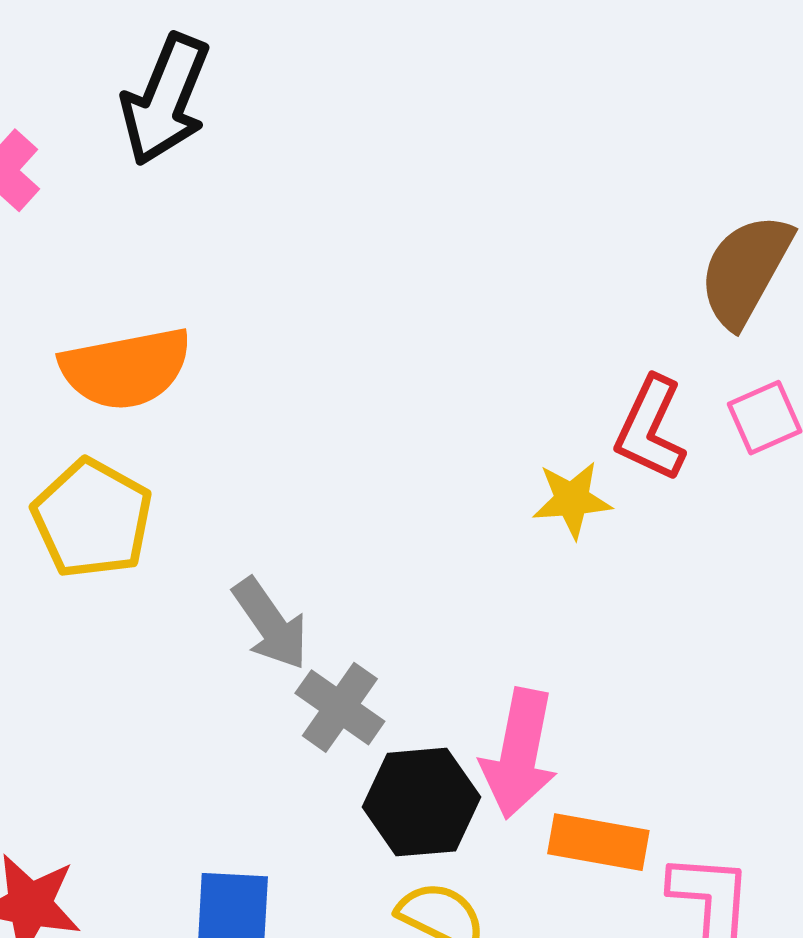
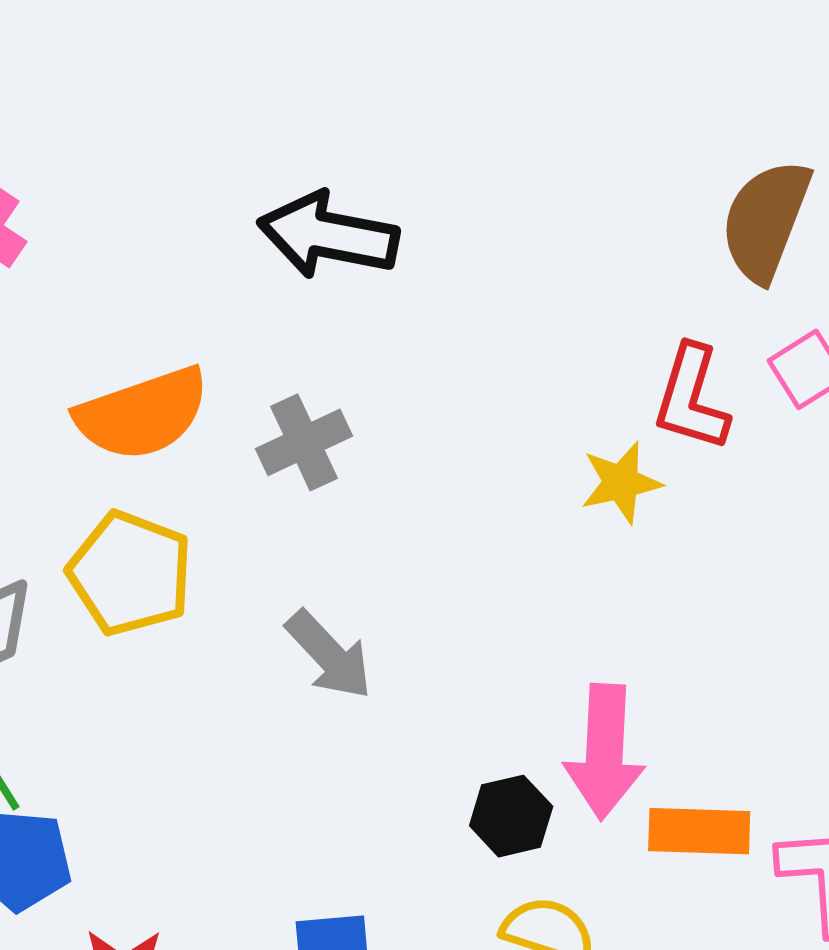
black arrow: (165, 100) -> (328, 235), moved, turned 87
gray cross: (340, 707) -> (304, 442), moved, turned 38
black hexagon: (421, 802) -> (511, 816), size x0.7

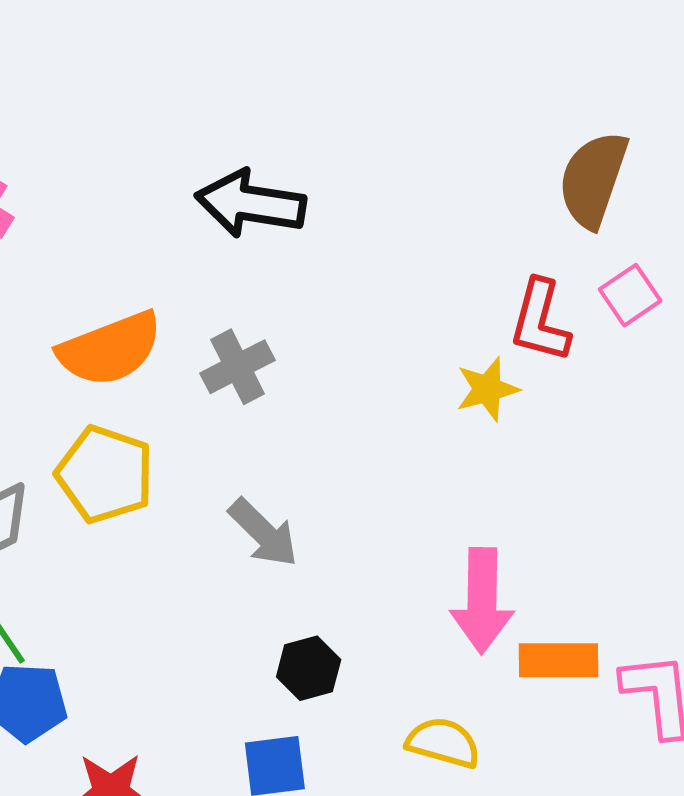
black hexagon: (511, 816) -> (309, 668), moved

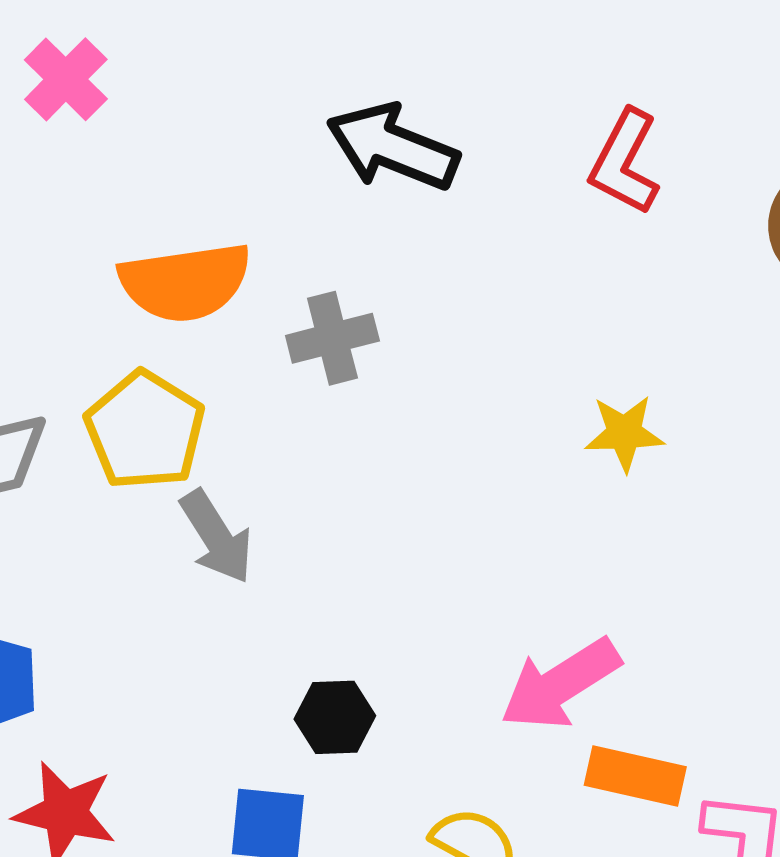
red L-shape: (540, 321) -> (625, 162), moved
gray arrow: (263, 533) -> (217, 537), moved
pink arrow: (482, 601) -> (560, 684), turned 44

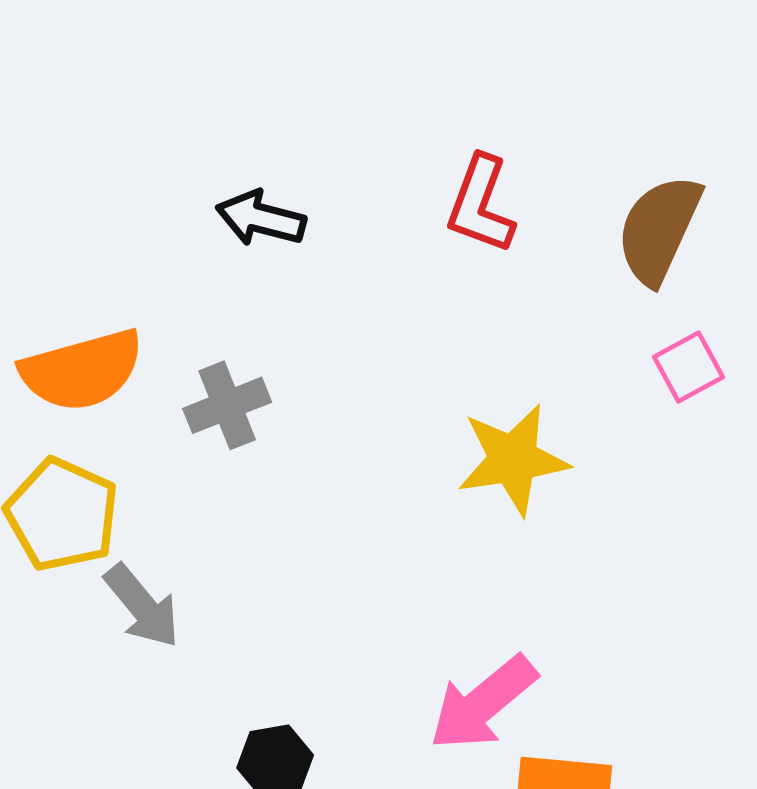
black arrow: (393, 147) -> (261, 218), size x0.7
yellow star: (624, 433) -> (513, 459), size x1.5

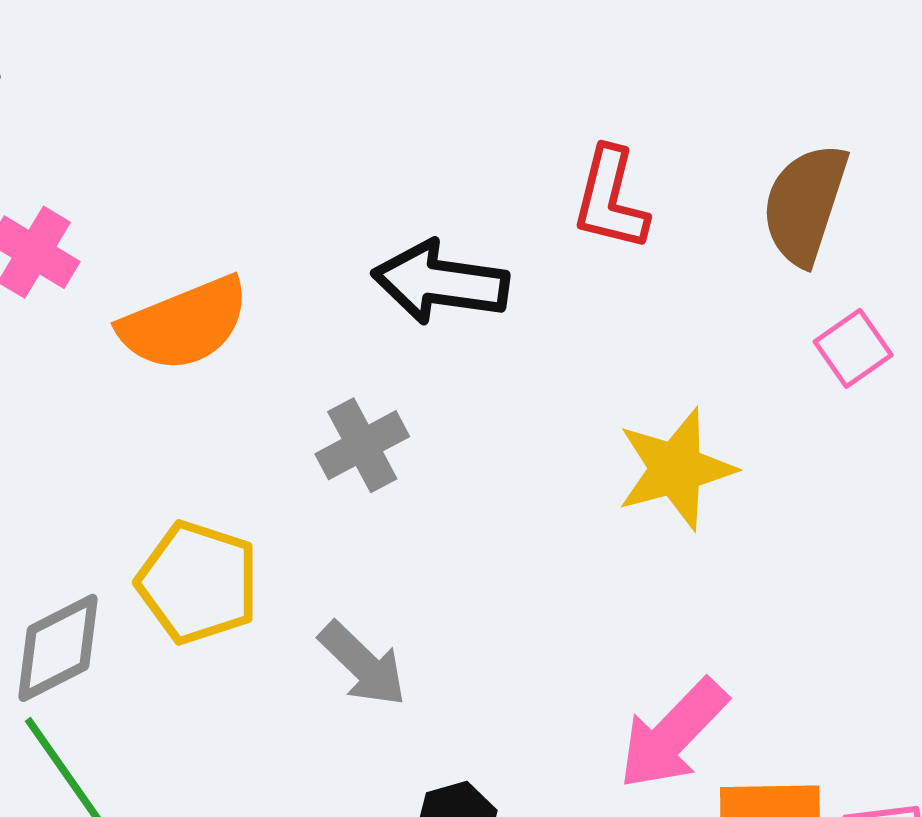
black arrow: (261, 218) -> (441, 282), moved, size x1.4
orange semicircle: (82, 370) -> (184, 324), moved
gray arrow: (142, 606) -> (363, 664), moved

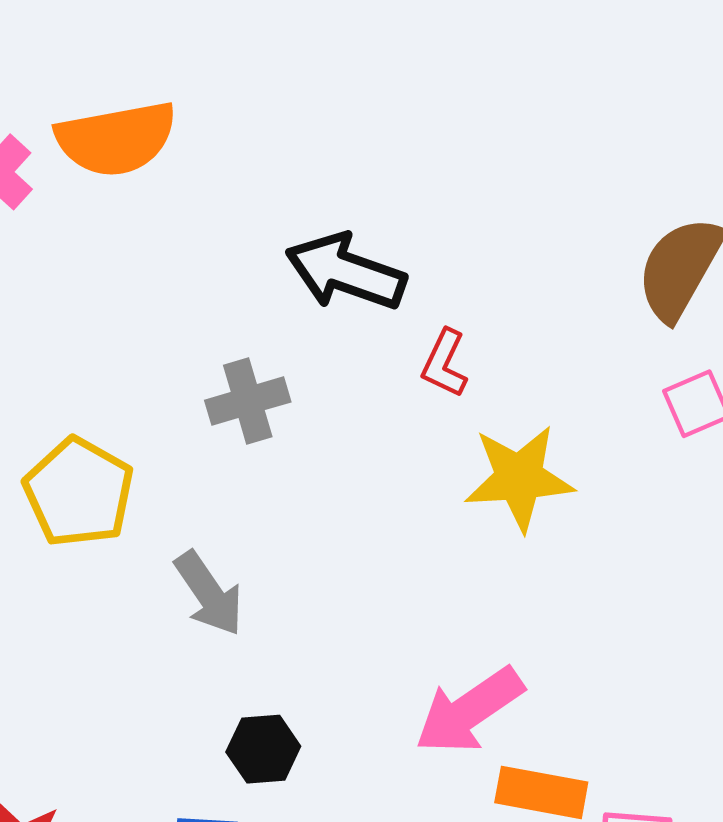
red L-shape: (610, 199) -> (445, 363), moved, size x0.7
orange semicircle: (184, 324) -> (116, 139), moved

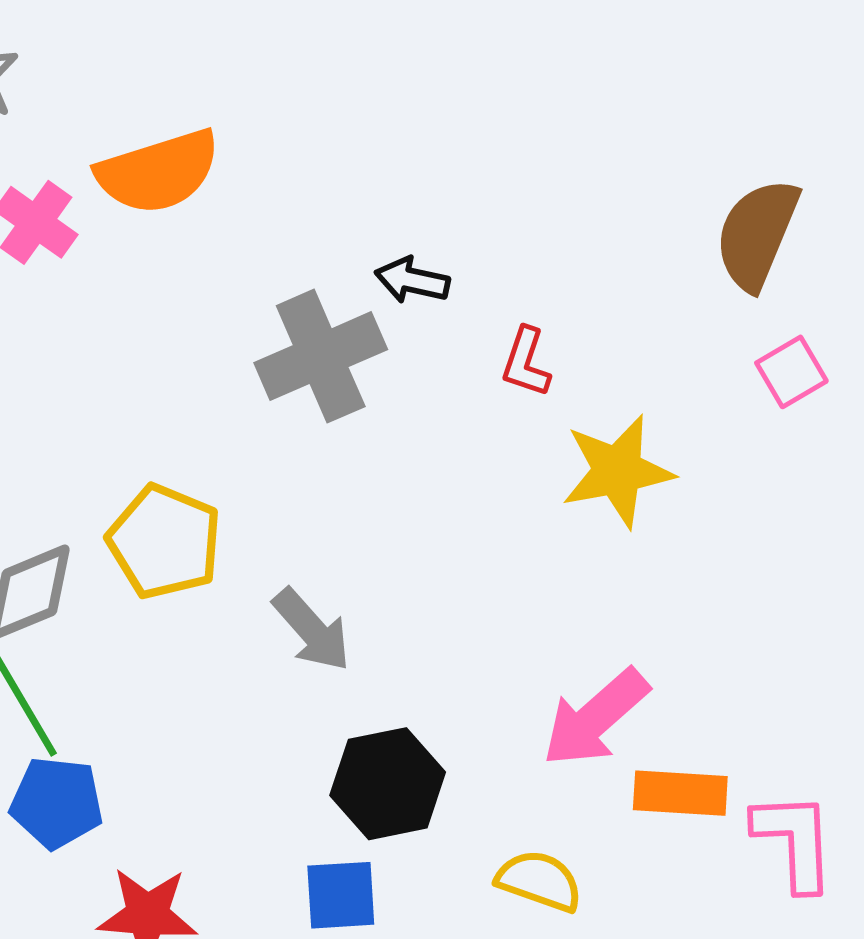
black arrow: (346, 272) -> (412, 280), size x0.6
gray cross: (248, 401) -> (321, 356), moved, size x1.5
black hexagon: (263, 749) -> (388, 784), size x1.5

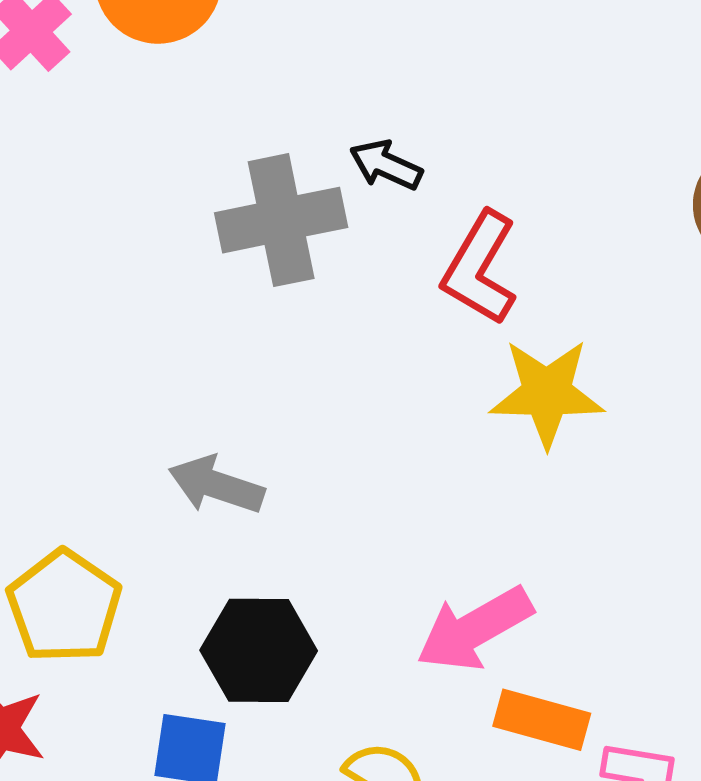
red L-shape: (526, 362) -> (480, 268), size x1.6
yellow pentagon: (164, 542) -> (64, 606), moved
gray arrow: (312, 630) -> (216, 485), turned 138

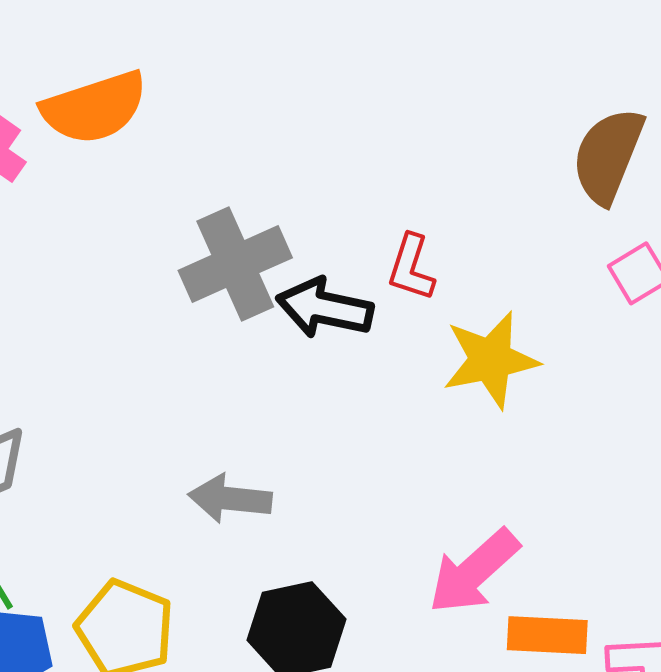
black arrow: (386, 165) -> (325, 308), moved, size x1.5
red L-shape: (480, 268) -> (411, 267), size x0.7

